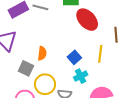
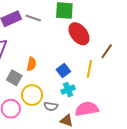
brown line: (116, 35) -> (107, 51), turned 35

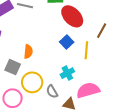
blue square: (63, 70) -> (67, 42), moved
gray semicircle: (51, 106) -> (52, 92), turned 56

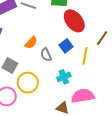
orange semicircle: (28, 52) -> (31, 43), moved, turned 32
gray semicircle: (52, 92) -> (46, 55), moved

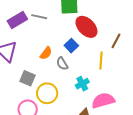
blue square: (66, 46) -> (71, 46), moved

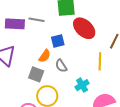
purple rectangle: (17, 20) -> (15, 24), turned 36
blue square: (71, 46) -> (58, 41), moved, turned 32
gray square: (27, 78) -> (36, 74), moved

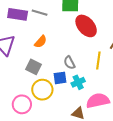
blue square: (58, 41) -> (60, 78), moved
orange semicircle: (45, 56) -> (41, 42), moved
gray semicircle: (61, 66) -> (69, 63), moved

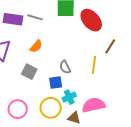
red ellipse: (86, 26) -> (91, 20), moved
cyan cross: (78, 82) -> (69, 97), moved
yellow circle: (42, 90) -> (51, 108), moved

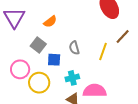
blue square: (56, 83) -> (54, 60), moved
yellow circle: (51, 108) -> (39, 83), moved
pink circle: (18, 109) -> (20, 69), moved

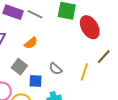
gray semicircle: (74, 48) -> (55, 69), turned -32

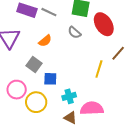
gray semicircle: (55, 69) -> (74, 33), moved

